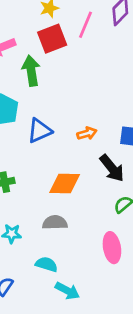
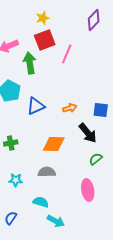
pink line: (85, 25) -> (67, 54), moved

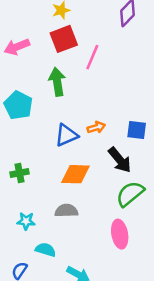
green arrow: (30, 63) -> (57, 82), moved
blue triangle: (36, 106) -> (66, 135), moved
green semicircle: (96, 159) -> (130, 194), size x1.6
cyan semicircle: (41, 202) -> (46, 250), moved

